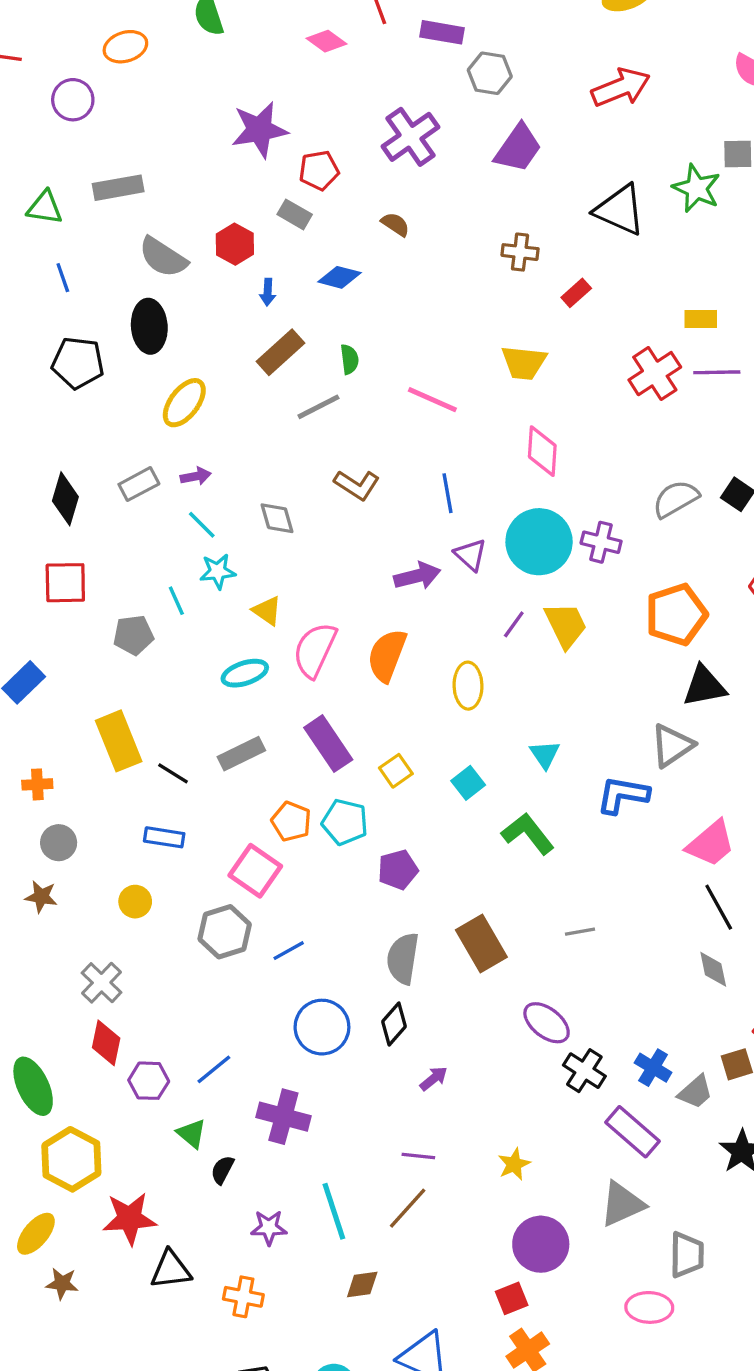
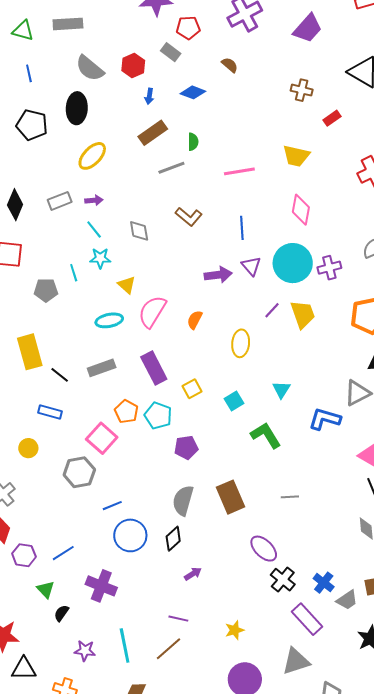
pink line: (432, 400) -> (239, 171), turned -40
purple cross: (601, 542) -> (329, 268), turned -35
orange semicircle: (387, 655) -> (195, 320), size x0.6
blue line: (289, 951) -> (112, 506), moved

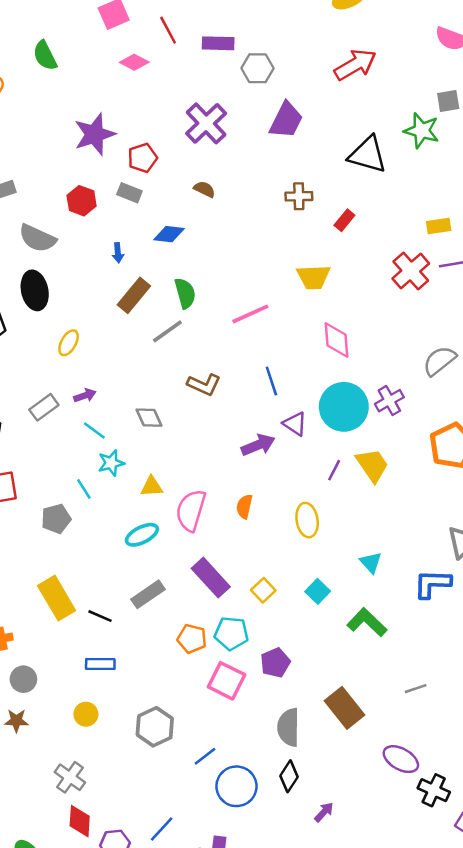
red hexagon: (133, 66) -> (82, 201), moved
green semicircle: (193, 142) -> (185, 293), size x1.4
yellow ellipse: (92, 156) -> (69, 343), size x0.7
yellow triangle: (127, 285) -> (152, 487), turned -30
pink square: (102, 438) -> (227, 681), moved

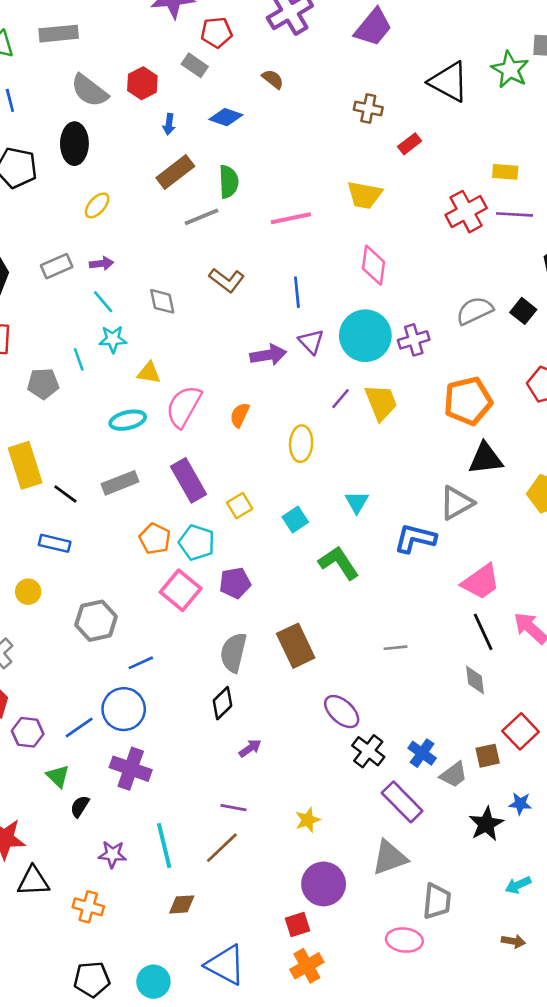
red hexagon: (82, 201) -> (142, 83), moved
gray line: (416, 689) -> (395, 648), moved
blue circle: (236, 786) -> (124, 709), moved

